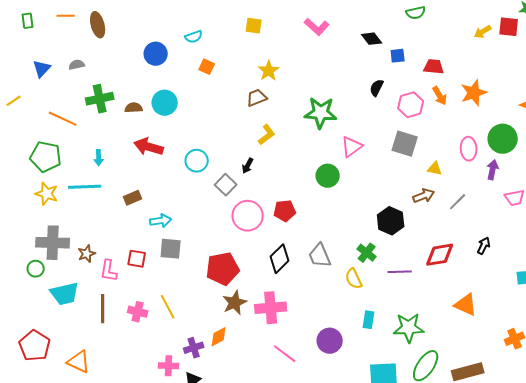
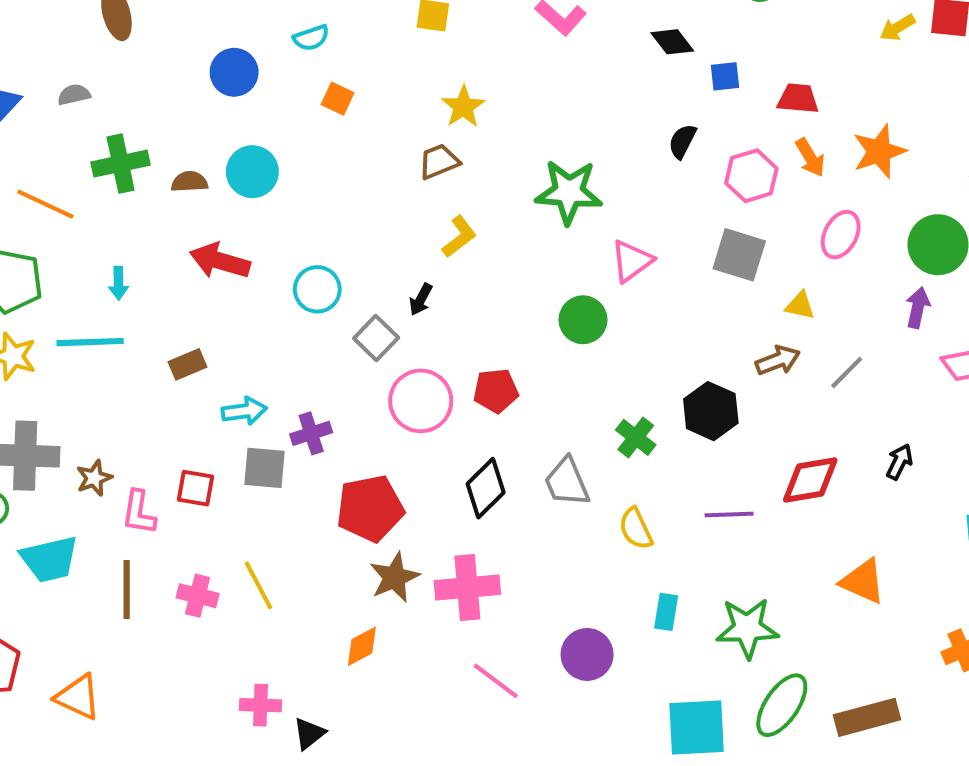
pink ellipse: (469, 149) -> (841, 235), moved, turned 30
green cross: (367, 253) -> (636, 437), moved
purple cross: (194, 348) -> (311, 433), moved

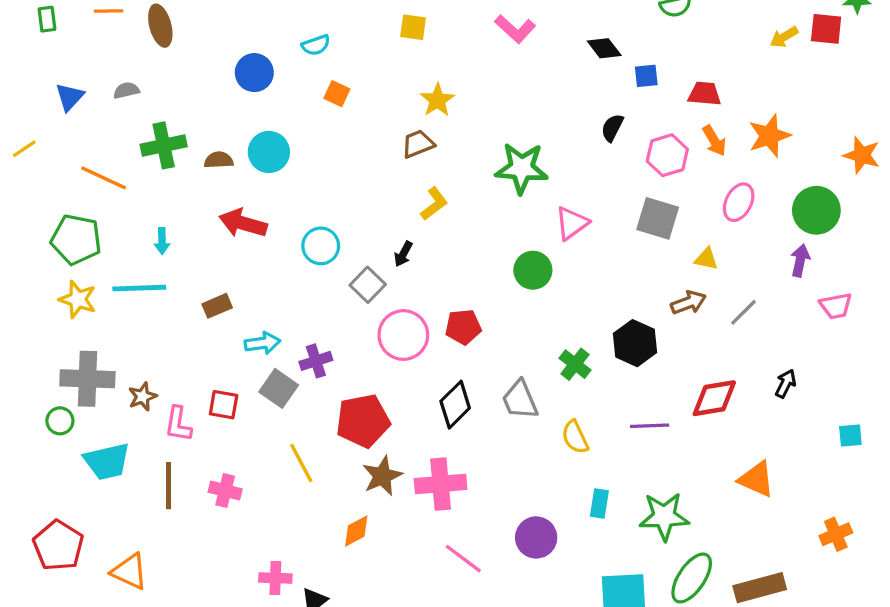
gray square: (265, 468) -> (279, 388), turned 30
yellow line: (258, 585) -> (301, 463), moved

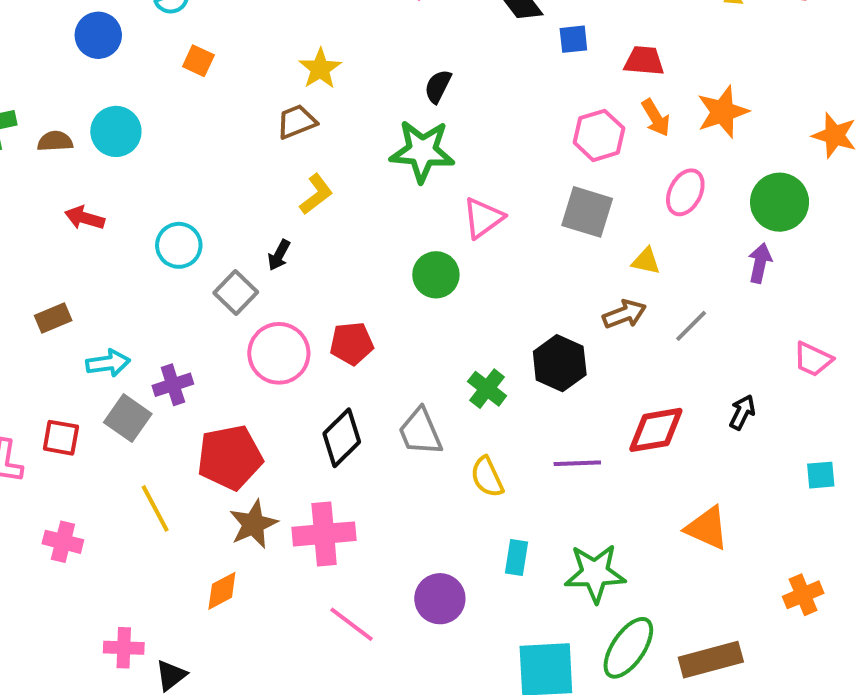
black semicircle: (612, 128) -> (438, 86), moved
red arrow: (243, 223) -> (85, 218), size x0.7
pink trapezoid: (836, 306) -> (813, 359), moved, turned 36

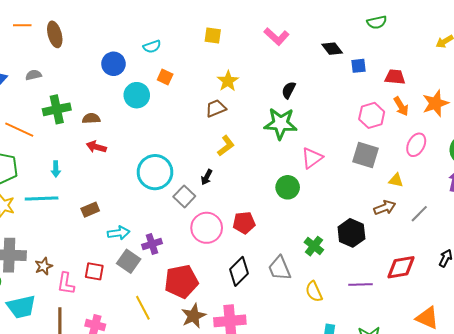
cyan circle: (116, 131) -> (137, 95), moved
red arrow: (85, 218) -> (96, 147), moved
cyan circle: (179, 245) -> (155, 172), size x1.5

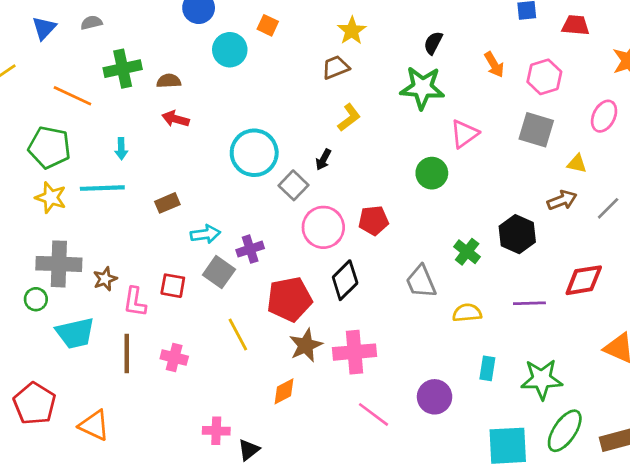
orange arrow: (401, 106) -> (494, 65), moved
black diamond: (239, 271) -> (345, 280), moved
yellow semicircle: (314, 292) -> (467, 313), turned 110

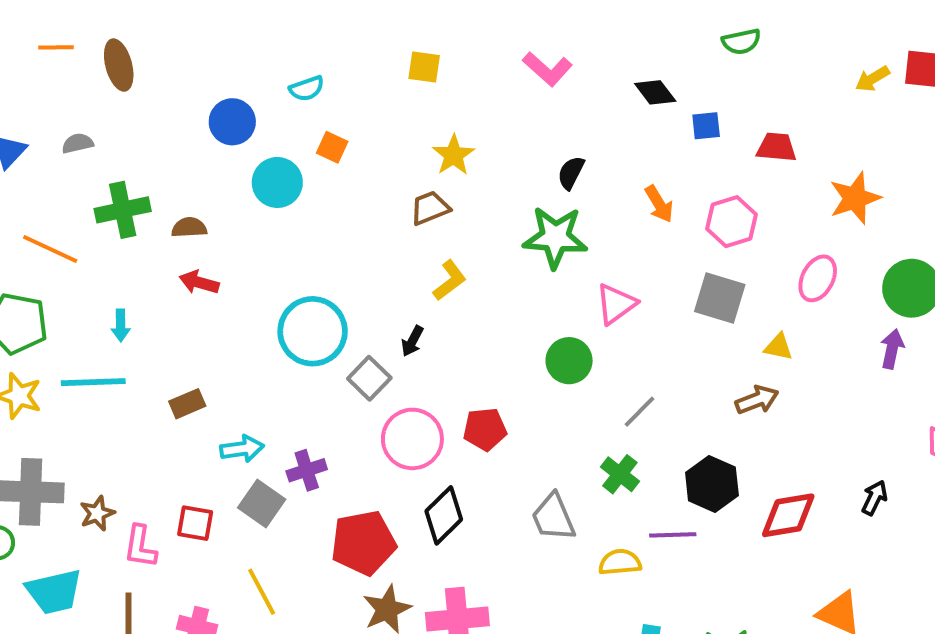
gray line: (608, 208) -> (639, 412), moved
black hexagon: (517, 234) -> (712, 484), moved
purple line: (529, 303) -> (673, 535), moved
yellow line: (238, 334) -> (262, 592), moved

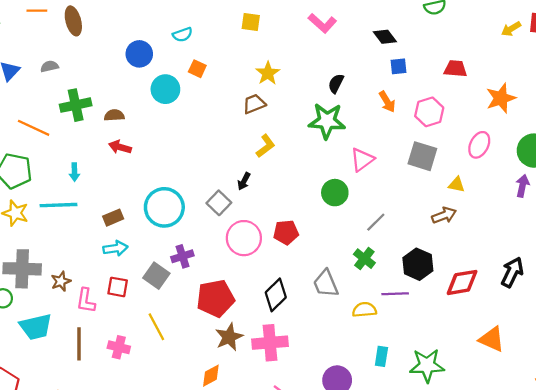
blue square: (706, 126) -> (399, 66), moved
cyan circle: (313, 331) -> (164, 207), moved
cyan arrow: (242, 449) -> (115, 248), moved
black arrow: (874, 498) -> (512, 272), size x1.5
black diamond: (444, 515) -> (276, 295), moved

